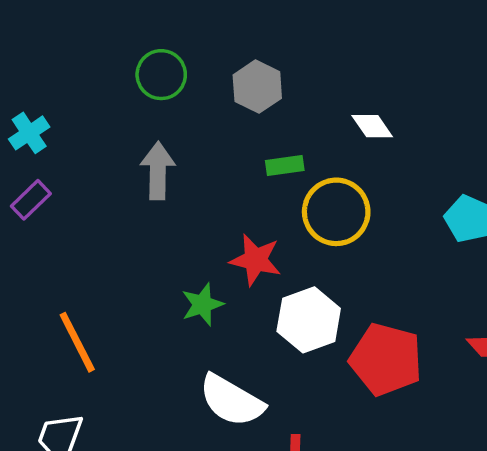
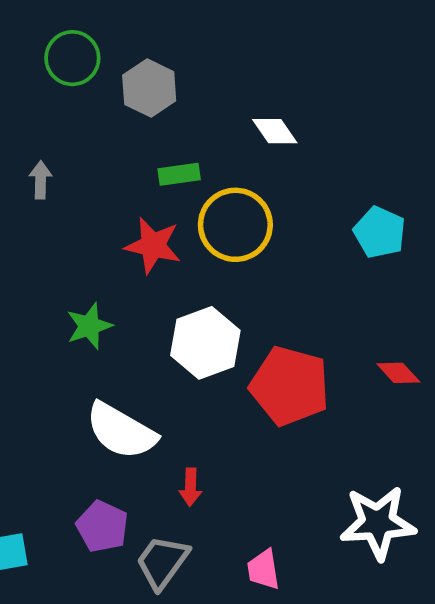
green circle: (161, 75) -> (72, 58), moved
gray arrow: (158, 171) -> (41, 180), size x0.6
red star: (256, 260) -> (153, 245), moved

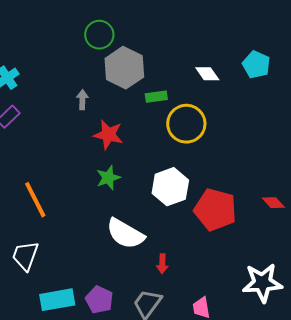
gray hexagon: (149, 88) -> (124, 68), moved, size x1.4
cyan pentagon: (380, 232) -> (256, 65), moved
red star: (153, 245) -> (108, 135), moved
purple pentagon: (102, 526) -> (99, 300), moved

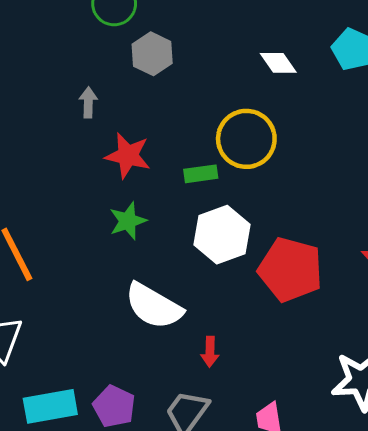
gray hexagon: (124, 68) -> (152, 54), size x0.7
green rectangle: (156, 97) -> (201, 174), moved

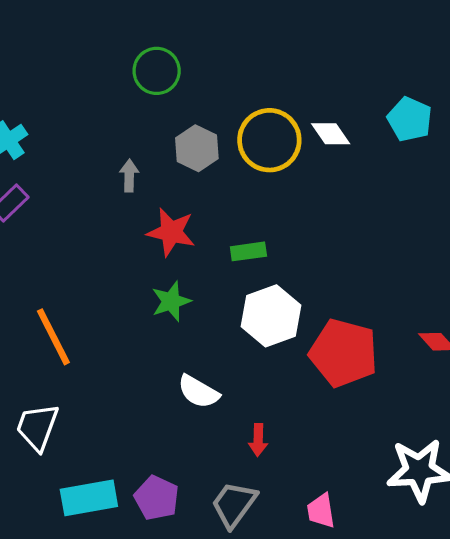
gray hexagon: (152, 54) -> (197, 148), moved
yellow circle: (246, 139) -> (269, 140), moved
white semicircle: (154, 306) -> (198, 392), size x0.7

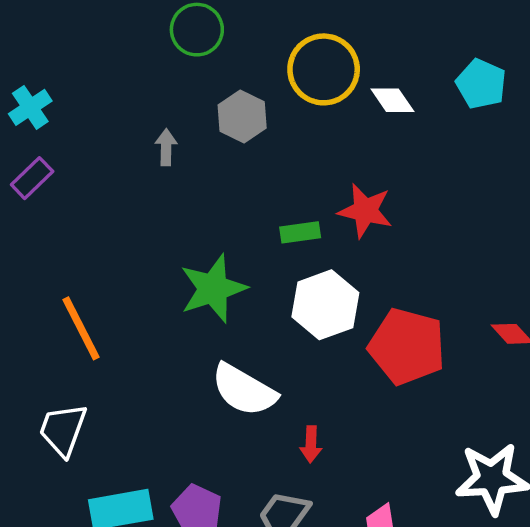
yellow circle: (269, 140) -> (324, 69), moved
red star: (171, 232) -> (365, 211), moved
green star: (171, 301) -> (213, 289), size x1.5
white semicircle: (198, 392) -> (244, 390), size x1.4

